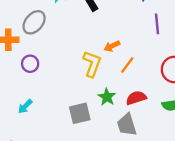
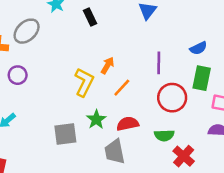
purple line: (157, 24) -> (159, 63), moved
orange arrow: (112, 46) -> (108, 65), turned 140

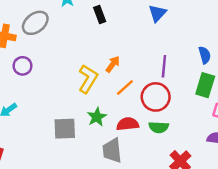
blue semicircle: (198, 48) -> (205, 55), turned -84
red circle: (172, 98) -> (156, 97), moved
green semicircle: (164, 135) -> (159, 127), moved

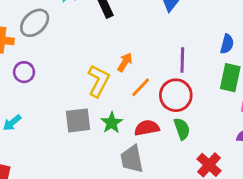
blue semicircle: (205, 55) -> (227, 44), turned 35
green semicircle: (159, 127) -> (182, 129), turned -108
gray square: (65, 129) -> (78, 120), moved

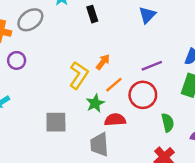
purple line: (182, 60) -> (152, 66), turned 60
gray square: (78, 120) -> (56, 122), moved
green star: (112, 123) -> (95, 103), moved
green semicircle: (182, 129) -> (168, 123), moved

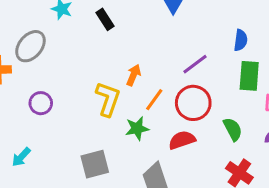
purple circle: (17, 60) -> (41, 103), moved
green star: (95, 103) -> (137, 128), turned 30
red semicircle: (115, 120) -> (182, 140), moved

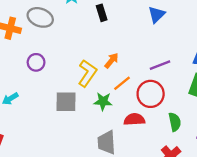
gray ellipse: (30, 46) -> (40, 17), turned 55
gray square: (95, 164) -> (66, 102), moved

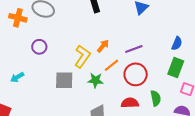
purple line: (160, 65) -> (134, 49), moved
red semicircle: (134, 119) -> (130, 103), moved

